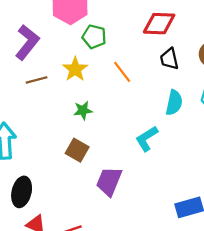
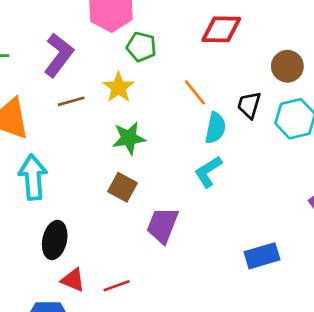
black trapezoid: (169, 59) -> (249, 105), moved, turned 30
orange line: (122, 72) -> (195, 92), moved
cyan semicircle: (174, 103) -> (215, 128), moved
green star: (83, 110) -> (129, 138), size x1.4

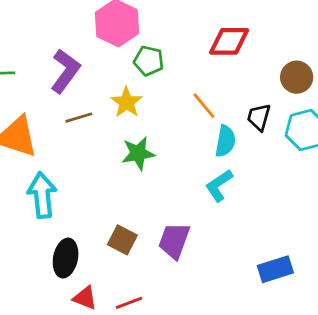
brown square: (122, 187) -> (122, 240), moved

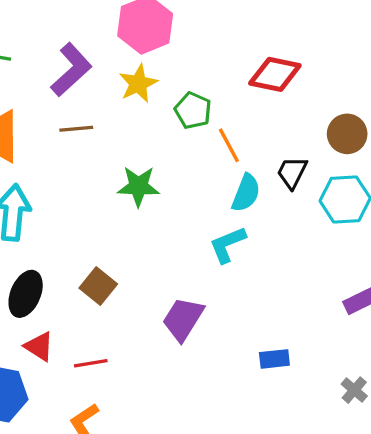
green pentagon: (149, 61) -> (193, 110), moved
yellow star: (127, 102) -> (138, 84), moved
purple trapezoid: (174, 241) -> (183, 319), moved
blue rectangle: (275, 269) -> (274, 359), size x0.7

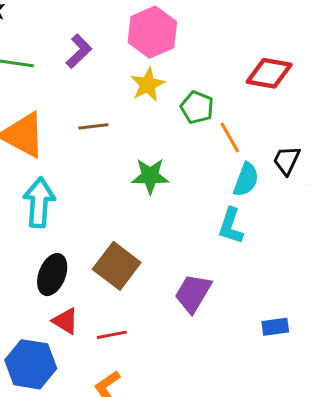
purple L-shape: (71, 70) -> (79, 51), moved, size x0.7
cyan L-shape: (227, 245) -> (231, 226), turned -48
brown square: (98, 286) -> (117, 266), size x1.4

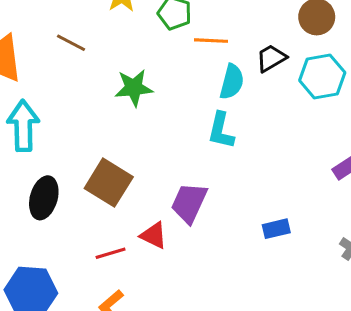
brown line: (93, 126) -> (71, 43), turned 40
orange line: (230, 137) -> (211, 41), turned -52
black trapezoid: (287, 160) -> (271, 58), turned 40
red triangle: (65, 321) -> (154, 235), moved

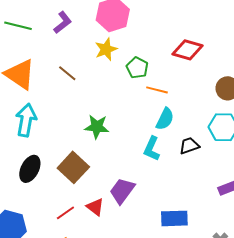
black trapezoid: (271, 58) -> (189, 146), moved
green star: (134, 88) -> (97, 127), moved
blue rectangle: (276, 229) -> (174, 218), size x1.5
red line: (111, 253) -> (65, 213), turned -30

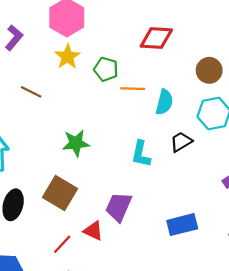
cyan semicircle: (165, 119) -> (164, 102), moved

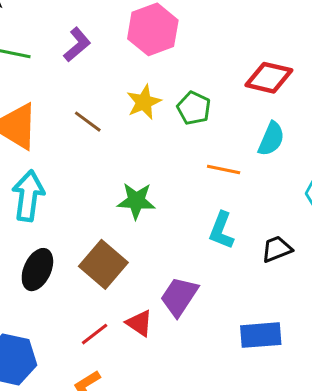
yellow star: (68, 57) -> (144, 102), moved
orange line: (133, 89) -> (224, 170), moved
cyan semicircle: (164, 102) -> (271, 139), moved
black trapezoid: (181, 142) -> (277, 249), moved

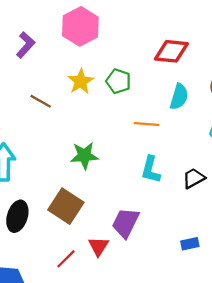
red triangle: (139, 323) -> (98, 246), turned 35
blue rectangle: (261, 335) -> (190, 244), size x0.6

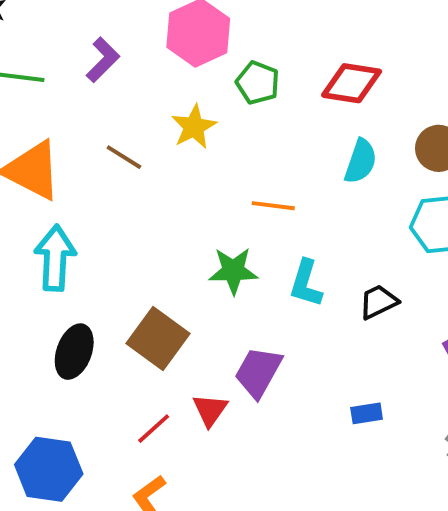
green pentagon: (118, 81) -> (258, 83), moved
orange line: (146, 124) -> (273, 206), moved
green star: (84, 156) -> (233, 271), moved

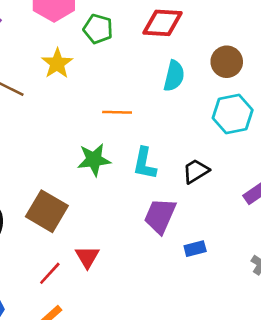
purple trapezoid: (258, 372) -> (160, 216), moved

